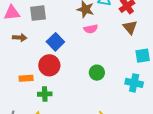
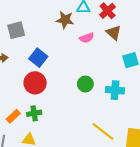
pink semicircle: (91, 29) -> (87, 38), moved
orange rectangle: (26, 78) -> (13, 116), moved, turned -32
cyan cross: (134, 83) -> (115, 90), moved

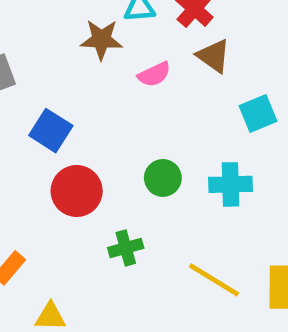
red circle: (35, 83) -> (77, 191), moved
green cross: (34, 113) -> (126, 248), moved

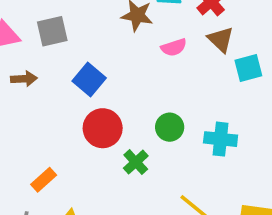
cyan square: (258, 114) -> (248, 68), moved
green cross: (126, 248) -> (136, 162), moved, turned -35

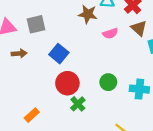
green cross: (136, 162) -> (78, 104), moved

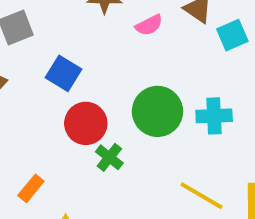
green circle: (108, 82) -> (157, 111), size x1.6

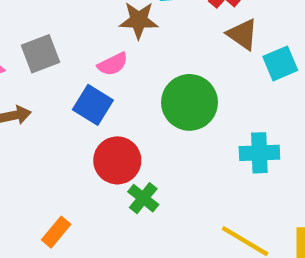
pink semicircle: (149, 25) -> (113, 64), moved
green circle: (157, 111) -> (190, 102), moved

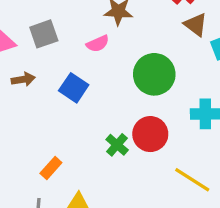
blue square: (93, 105) -> (74, 88), moved
red circle: (117, 160) -> (150, 134), moved

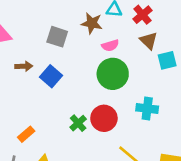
gray square: (44, 34) -> (57, 37), moved, turned 30
pink semicircle: (98, 44) -> (110, 45), moved
brown arrow: (23, 79) -> (24, 66), moved

